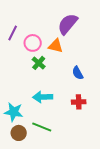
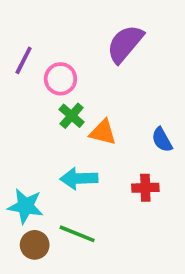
orange triangle: (56, 46) -> (103, 132), moved
blue semicircle: (78, 73) -> (162, 140), moved

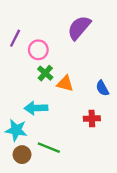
cyan arrow: (79, 178) -> (36, 108), moved

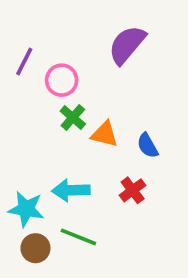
blue semicircle: (102, 88) -> (147, 145), moved
cyan arrow: (36, 108) -> (71, 190), moved
red cross: (92, 118) -> (133, 190), moved, turned -35

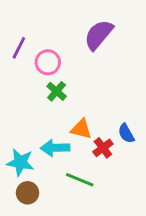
orange triangle: (105, 134) -> (81, 129), moved
blue semicircle: (147, 145) -> (126, 133), moved
green line: (78, 237) -> (80, 180), moved

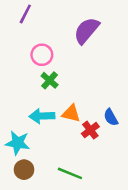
purple line: (19, 48) -> (25, 14), moved
cyan arrow: (55, 148) -> (42, 116), moved
green line: (80, 180) -> (70, 173), moved

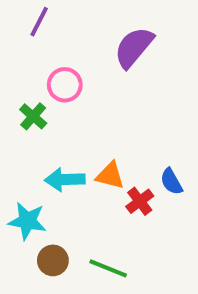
green cross: (50, 80) -> (33, 116), moved
brown circle: (24, 170) -> (53, 260), moved

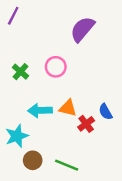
purple line: (39, 22) -> (13, 16), moved
pink circle: (65, 85) -> (56, 67), moved
cyan star: (27, 221) -> (17, 136), turned -30

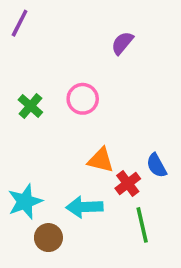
purple semicircle: (82, 29) -> (122, 43), size x0.6
cyan arrow: (40, 111) -> (84, 207), moved
green line: (67, 165) -> (142, 225), moved, turned 55

